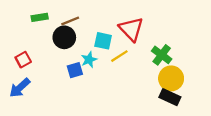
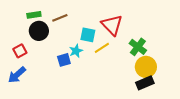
black circle: (64, 37) -> (39, 31), moved
black rectangle: (170, 97) -> (145, 83), turned -48

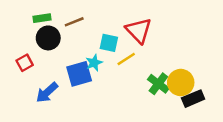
green cross: (138, 47) -> (158, 84), moved
blue square: (64, 60) -> (79, 74), size x1.5
blue arrow: (17, 75) -> (47, 92), moved
black rectangle: (145, 83) -> (193, 99), moved

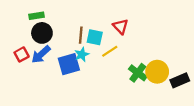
brown line: (74, 22) -> (81, 35), moved, turned -63
red triangle: (139, 31) -> (121, 27), size x0.7
blue arrow: (47, 92) -> (41, 54), moved
black rectangle: (193, 99) -> (180, 80), moved

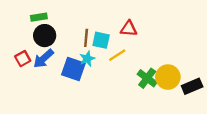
red triangle: (121, 27) -> (129, 29), turned -42
blue square: (69, 64) -> (73, 69), turned 35

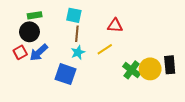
black circle: (45, 36) -> (29, 32), moved
cyan square: (101, 40) -> (74, 15), moved
blue square: (73, 69) -> (66, 74), moved
black rectangle: (192, 86) -> (170, 65), moved, turned -72

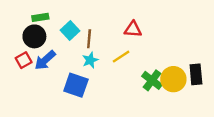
cyan square: (74, 15) -> (70, 30), moved, turned 35

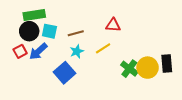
green rectangle: (40, 17) -> (34, 15), size x1.5
cyan square: (70, 30) -> (49, 31), moved, turned -35
brown line: (89, 39) -> (76, 33), turned 70
blue square: (76, 85) -> (65, 73), turned 30

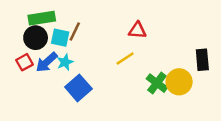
brown line: (76, 33) -> (75, 32), moved, turned -49
cyan star: (77, 51) -> (65, 62), moved
black rectangle: (167, 64) -> (202, 60), moved

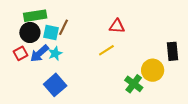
green cross: (157, 83) -> (134, 84), moved
blue square: (78, 88) -> (55, 85), moved

